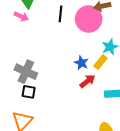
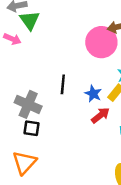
black line: (60, 14) -> (63, 84), moved
pink arrow: (21, 16) -> (12, 39), moved

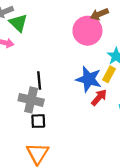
black line: (63, 84) -> (39, 80), moved
blue star: (93, 94) -> (89, 79), size x1.6

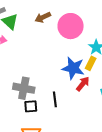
brown arrow: (99, 14) -> (43, 17), moved
black line: (39, 80) -> (55, 99), moved

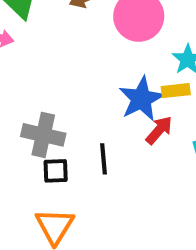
yellow rectangle: (91, 63) -> (176, 91), turned 56
blue star: (73, 68) -> (141, 99), turned 30

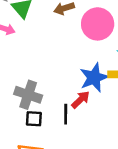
red arrow: (159, 130) -> (81, 100), moved

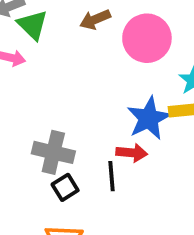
red arrow: (81, 100) -> (132, 153), turned 54
black square: (34, 119) -> (65, 187), turned -30

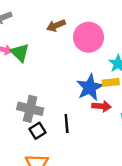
green triangle: (33, 25) -> (20, 53), moved
red arrow: (132, 153) -> (102, 106), moved

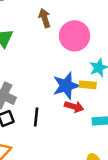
brown arrow: (56, 26) -> (45, 18), turned 84

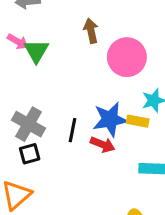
red arrow: (74, 107) -> (103, 145), moved
black line: (36, 117) -> (72, 130), moved

